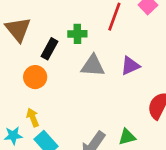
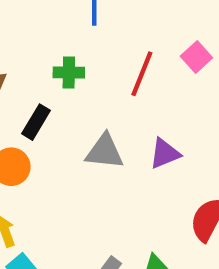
green cross: (77, 34) -> (69, 73), moved

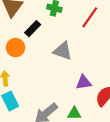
purple triangle: (165, 154) -> (84, 82), moved

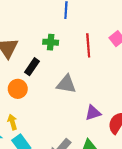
red line: (90, 17) -> (88, 45), turned -30

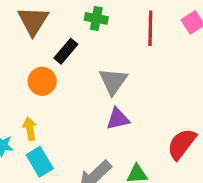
gray triangle: (66, 84) -> (113, 81), turned 50
purple triangle: (93, 113) -> (118, 119), moved

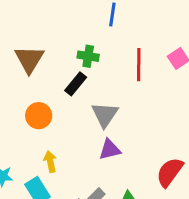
black rectangle: (66, 51) -> (76, 84), moved
yellow arrow: (30, 129) -> (50, 162), moved

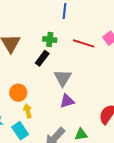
red line: (139, 65) -> (84, 43), turned -70
orange circle: (39, 116) -> (18, 93), moved

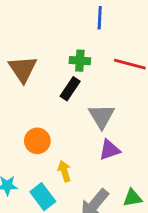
yellow arrow: (28, 111) -> (64, 171), moved

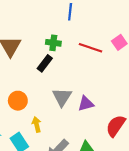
gray triangle: (102, 116) -> (62, 97), moved
purple triangle: (110, 150) -> (86, 104), moved

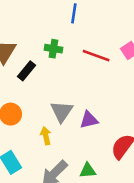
black rectangle: (45, 63) -> (26, 71), moved
yellow arrow: (37, 125) -> (46, 136), moved

